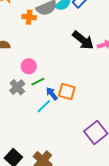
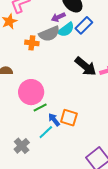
pink circle: (29, 66) -> (31, 92), size x1.6
gray cross: (17, 87) -> (22, 146), moved

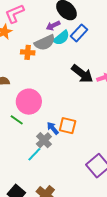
green line: (40, 107) -> (17, 120), moved, turned 64
cyan line: (46, 132) -> (34, 154), moved
gray cross: (22, 146) -> (44, 140), moved

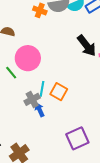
blue arrow: (53, 128) -> (40, 110), moved
cyan line: (34, 154) -> (42, 89), moved, turned -49

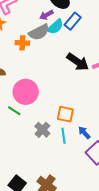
cyan line: (42, 89) -> (64, 136), moved
blue arrow: (40, 110) -> (84, 133), moved

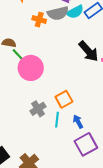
green line: (14, 111) -> (18, 55), moved
orange square: (65, 114) -> (64, 99), turned 36

